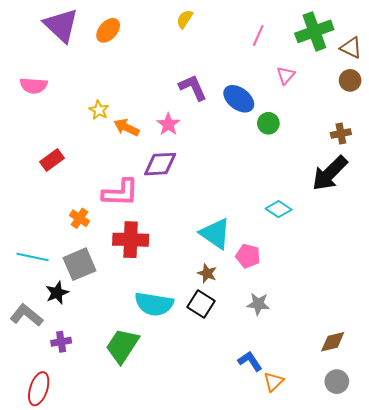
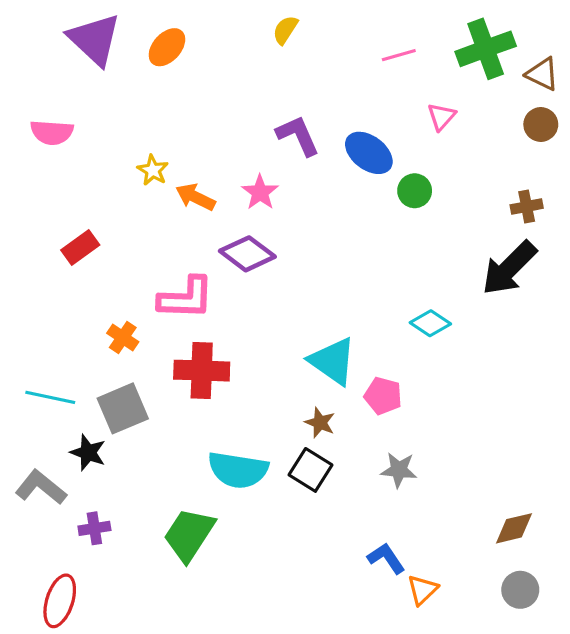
pink line: (258, 35) -> (399, 55), turned 50
purple diamond: (160, 164) -> (247, 254), turned 40
black star: (57, 293) -> (88, 453), turned -30

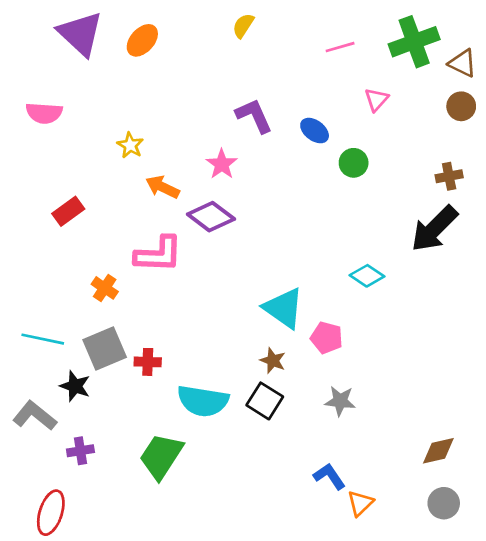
blue ellipse: (369, 153) -> (315, 131), size x0.7
orange arrow: (195, 197) -> (162, 187), moved
red cross: (202, 371) -> (148, 362), moved, size x0.6

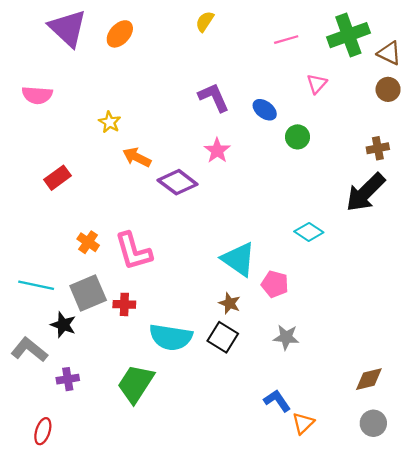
pink star: (222, 164) -> (217, 150), moved
pink L-shape: (158, 254) -> (133, 251), moved, turned 72
red ellipse: (51, 513) -> (43, 431), size x0.7

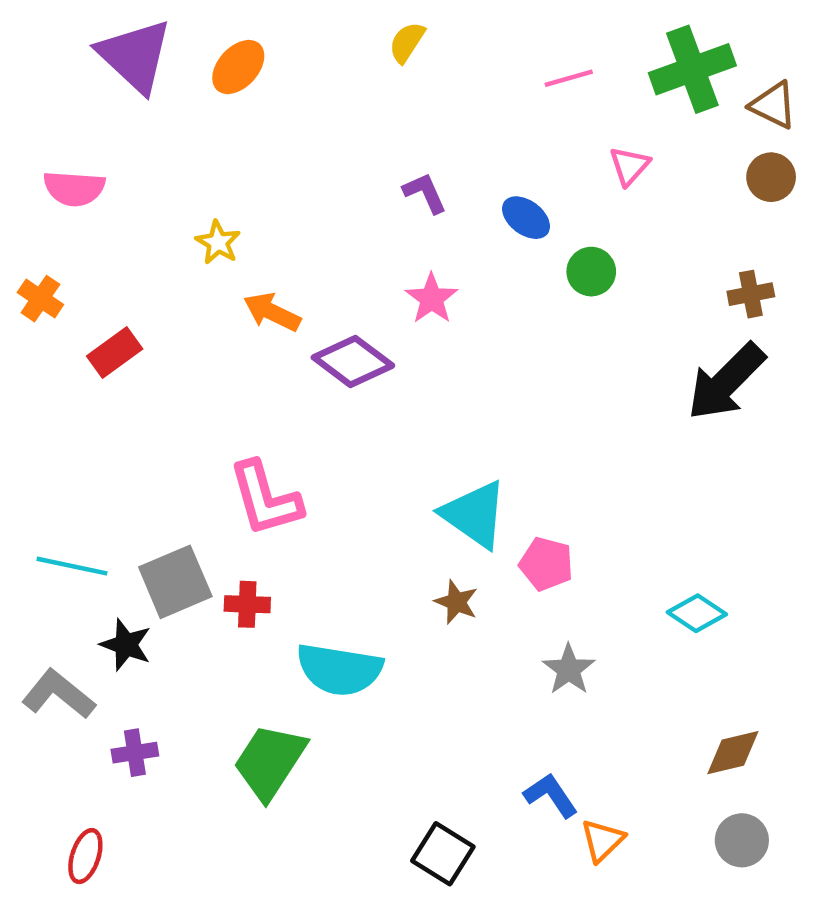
purple L-shape: (214, 97) -> (425, 193), size x0.7
cyan diamond: (309, 232) -> (697, 613), moved
orange cross: (88, 242) -> (40, 299), moved
black square: (223, 337) -> (443, 854), moved
gray star: (286, 337) -> (569, 669), turned 30

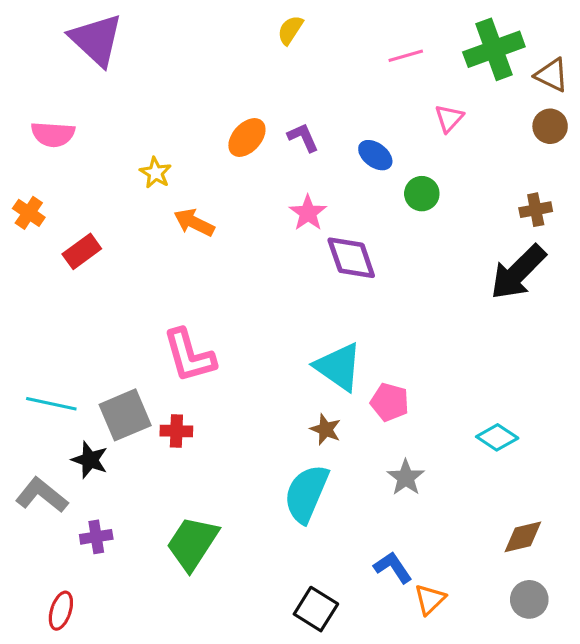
orange ellipse: (238, 67) -> (247, 137), moved
purple diamond: (353, 361) -> (351, 258), moved, turned 34
cyan semicircle: (339, 669) -> (306, 494), moved, turned 104

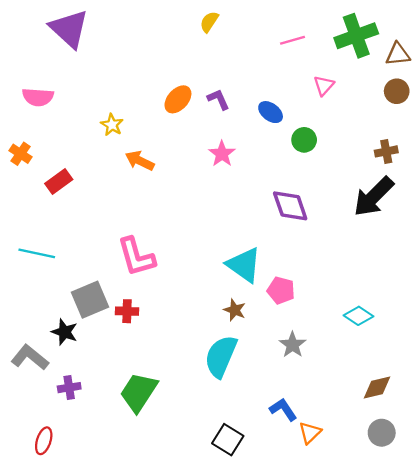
brown triangle: (552, 75) -> (398, 54), turned -32
purple diamond: (351, 258) -> (290, 206), moved
cyan line: (51, 404) -> (37, 253), moved

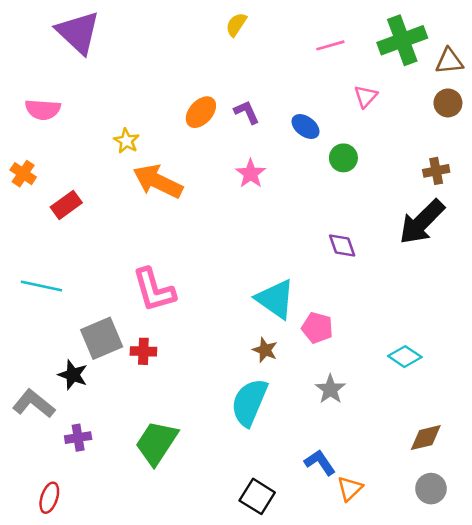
orange arrow: (140, 161) -> (158, 181), size x1.5
purple diamond: (290, 206) -> (342, 245), moved, size x0.7

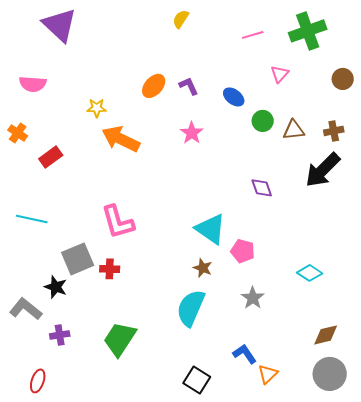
brown triangle: (449, 61) -> (294, 130), moved
yellow star: (126, 141) -> (97, 108), turned -30
gray circle: (431, 489) -> (330, 374), size x1.4

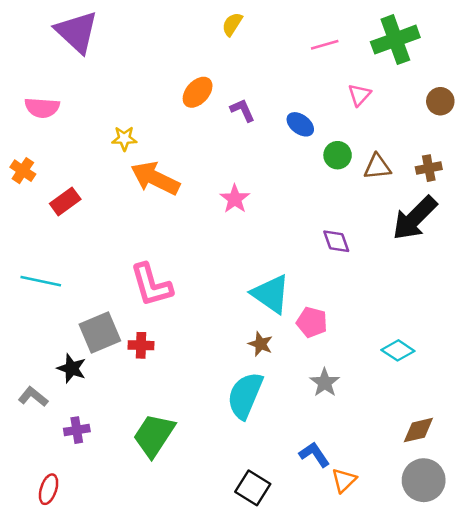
orange ellipse: (154, 86) -> (198, 92), moved
pink star: (192, 133) -> (235, 199), moved
gray L-shape: (26, 309) -> (33, 397), size x0.7

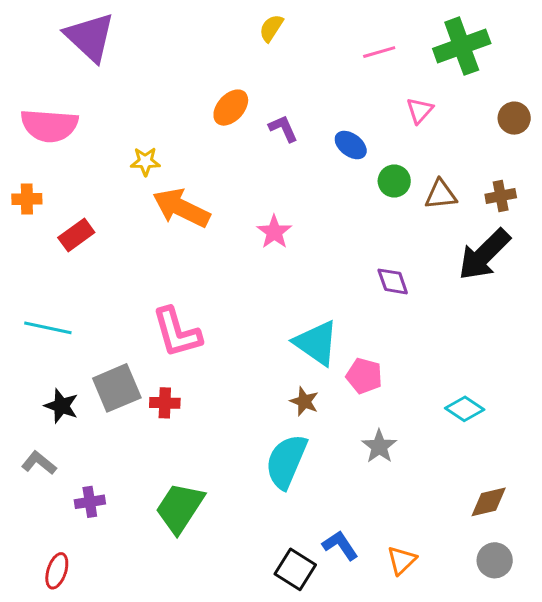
pink semicircle: (42, 108) -> (49, 126), size x1.4
orange cross: (23, 171) -> (27, 199), turned -35
black star: (72, 368) -> (61, 406), moved
blue L-shape: (314, 454) -> (340, 545), moved
gray circle: (424, 480) -> (495, 560), size x0.7

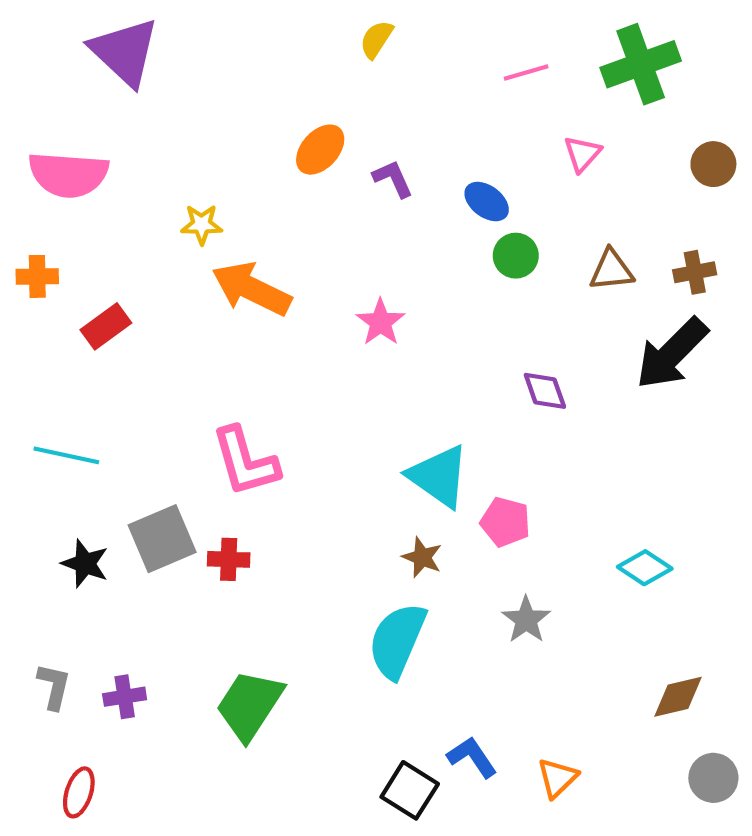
green circle: (394, 181) -> (516, 256), moved
gray L-shape: (39, 463) -> (54, 686), moved, turned 64
gray circle: (495, 560) -> (713, 778), moved

